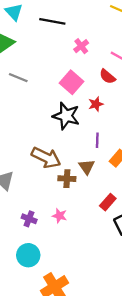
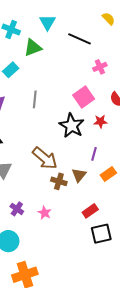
gray line: (18, 78) -> (35, 99), moved, turned 60

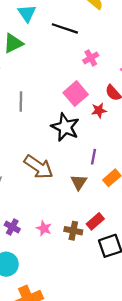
red star: (100, 121) -> (99, 110), moved
brown cross: (59, 181) -> (73, 231), moved

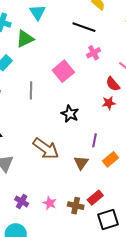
black line: (65, 28) -> (84, 27), moved
pink square: (76, 94) -> (63, 71), moved
red star: (99, 110) -> (109, 103), moved
black star: (65, 127) -> (70, 114), size x0.7

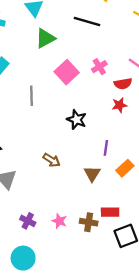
green triangle: (25, 39) -> (45, 38), moved
pink cross: (94, 53) -> (99, 67), moved
red semicircle: (113, 84) -> (123, 84), turned -56
brown arrow: (46, 149) -> (52, 160), size x0.6
red rectangle: (95, 198) -> (110, 212), turned 42

